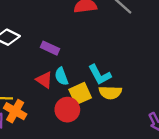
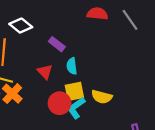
cyan L-shape: (100, 75) -> (76, 108), moved, turned 70
cyan semicircle: (61, 76) -> (72, 66), moved

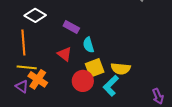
cyan L-shape: (76, 108) -> (111, 86), moved

